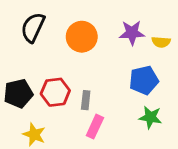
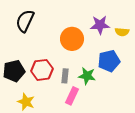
orange circle: (82, 37) -> (72, 39), moved
green star: (150, 117) -> (87, 76), moved

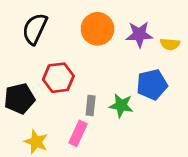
orange circle: (72, 39) -> (97, 29), moved
red hexagon: (42, 70) -> (58, 78), moved
pink rectangle: (72, 96) -> (78, 133), moved

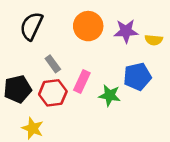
red hexagon: (58, 78) -> (53, 93), moved
gray rectangle: (91, 106) -> (53, 64), moved, turned -42
pink rectangle: (78, 133) -> (82, 82), moved

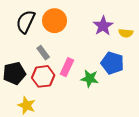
orange circle: (88, 26) -> (55, 21), moved
purple star: (126, 31) -> (103, 26), turned -30
blue pentagon: (137, 77) -> (112, 63), turned 30

